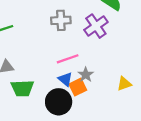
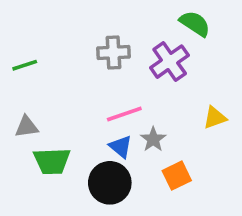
yellow triangle: (124, 84) -> (215, 118), moved
orange square: (78, 87) -> (177, 176), moved

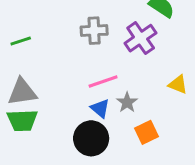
yellow triangle: (215, 118) -> (178, 84), turned 42
gray triangle: (27, 127) -> (22, 92), size x1.5
green trapezoid: (52, 161) -> (22, 120), moved

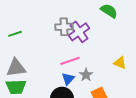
purple cross: (141, 38) -> (79, 32), moved
blue triangle: (100, 108) -> (68, 79), turned 32

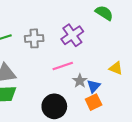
gray cross: (64, 27) -> (34, 38), moved
blue triangle: (68, 79) -> (94, 86), moved

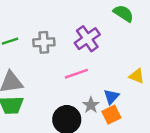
gray star: (80, 81) -> (91, 105), moved

